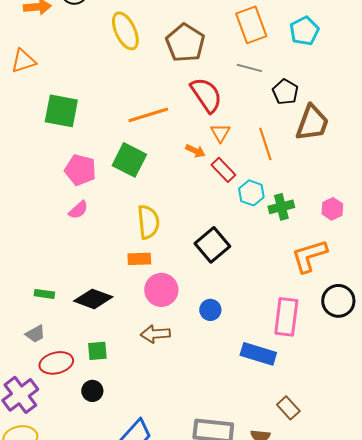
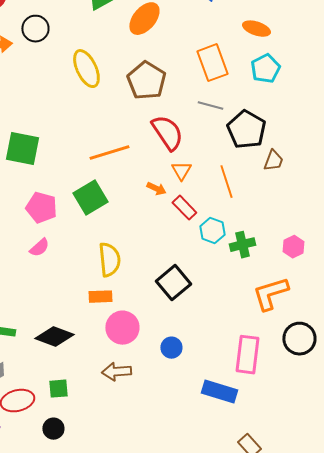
black pentagon: (285, 92) -> (246, 130), size x1.5
brown trapezoid: (312, 123) -> (273, 161), size x0.6
green square: (129, 160) -> (90, 198), turned 32

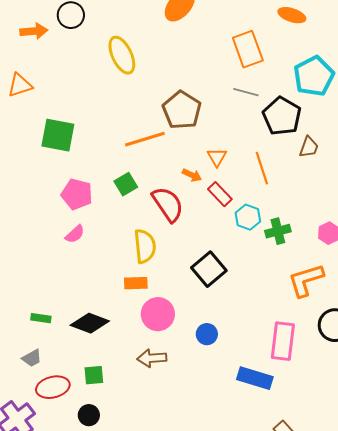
cyan pentagon: (265, 69) -> (314, 76), moved, size x1.4
brown pentagon: (146, 81) -> (182, 110), moved
red semicircle: (167, 133) -> (168, 204), moved
green square: (90, 198) -> (126, 184), size x0.7

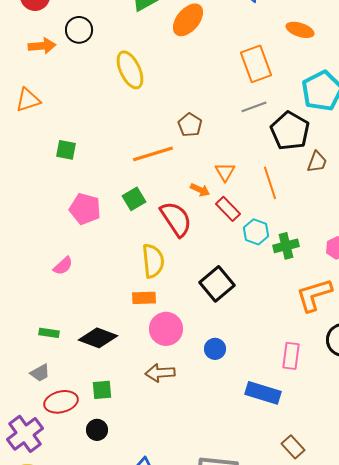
gray line: (246, 92) -> (254, 107), turned -35
brown pentagon: (182, 110) -> (190, 125), size x0.6
green square: (58, 135) -> (66, 150), size x0.6
pink semicircle: (75, 234) -> (63, 266), moved
pink rectangle: (283, 341) -> (291, 356), size x0.7

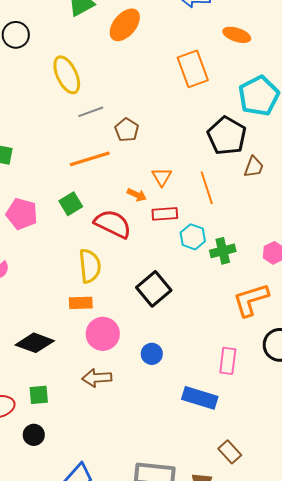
gray line: (254, 107) -> (91, 112), moved
red rectangle: (228, 209) -> (165, 214), turned -50
red semicircle: (176, 219) -> (113, 224), turned -30

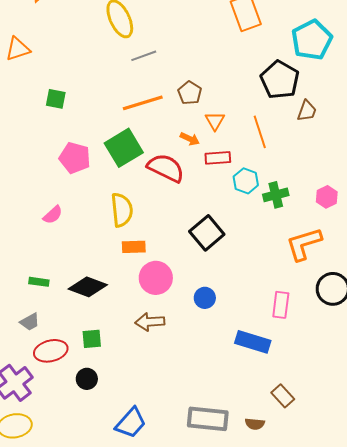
brown pentagon: (127, 130) -> (190, 93), moved
green square: (71, 204) -> (124, 148), size x1.6
yellow semicircle: (90, 266) -> (122, 210), moved

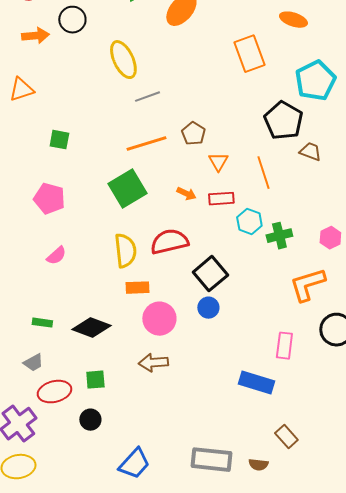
brown trapezoid: (307, 111) -> (310, 152), turned -90
orange arrow: (190, 139) -> (186, 194), moved
pink pentagon: (75, 158) -> (49, 199), moved
red semicircle: (166, 168) -> (169, 242), moved, turned -39
blue circle: (205, 298) -> (208, 308), moved

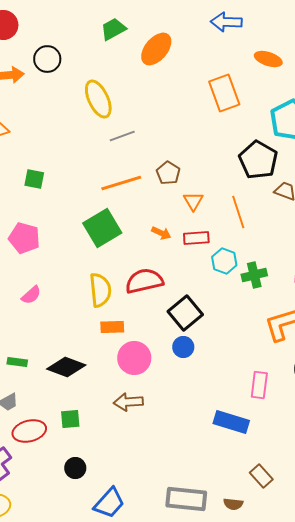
black circle: (90, 420) -> (75, 468), moved

